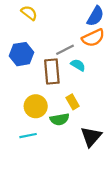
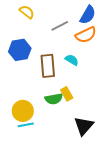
gray line: (65, 50) -> (60, 26), moved
yellow circle: (36, 106) -> (23, 111), moved
green semicircle: (60, 119) -> (54, 99), moved

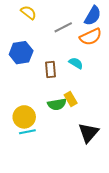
brown rectangle: (48, 66) -> (51, 70), size x0.7

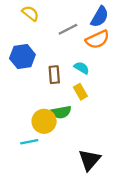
yellow rectangle: (71, 99) -> (80, 92), moved
yellow circle: (24, 117) -> (44, 121), moved
black triangle: (89, 133) -> (89, 160), moved

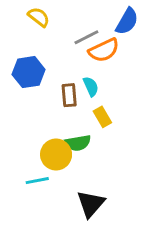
orange semicircle: (97, 39) -> (104, 50), moved
cyan semicircle: (82, 68) -> (91, 86), moved, turned 35
black triangle: (89, 160) -> (91, 204), moved

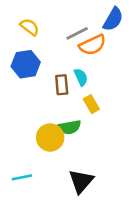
yellow semicircle: (39, 17) -> (30, 27), moved
cyan line: (37, 181) -> (22, 177), moved

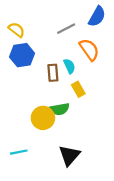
yellow semicircle: (30, 27) -> (17, 30), moved
orange semicircle: (93, 45) -> (89, 50), moved, turned -100

